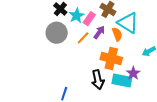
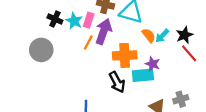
purple arrow: (99, 32) -> (104, 31), size x1.6
gray circle: (57, 33) -> (41, 50), moved
orange semicircle: (117, 34) -> (149, 35), moved

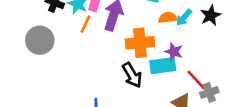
orange semicircle: (149, 35) -> (168, 18), turned -56
orange line: (88, 42) -> (85, 24), moved
red line: (189, 53) -> (196, 80), moved

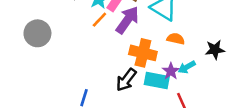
cyan arrow: (184, 17) -> (187, 67), moved
gray circle: (40, 40) -> (37, 33), moved
black arrow: (132, 75) -> (126, 80), turned 50

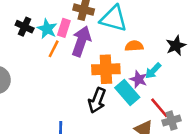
cyan rectangle: (157, 81) -> (127, 92), turned 55

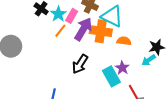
orange cross: (106, 69) -> (101, 31), moved
cyan arrow: (153, 71) -> (149, 60), moved
black arrow: (97, 100) -> (80, 64), moved

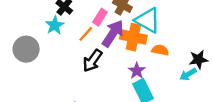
cyan star: (58, 14) -> (55, 25), moved
black arrow: (80, 64) -> (92, 61), moved
purple star: (122, 68) -> (137, 71), moved

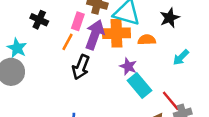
cyan star: (55, 25) -> (17, 48), moved
black star: (198, 60) -> (170, 18), moved

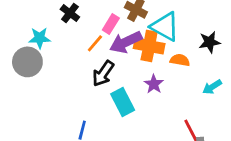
purple arrow: (95, 35) -> (126, 42), turned -148
cyan star: (17, 48) -> (40, 38), turned 30
cyan rectangle: (140, 86) -> (123, 102), moved

